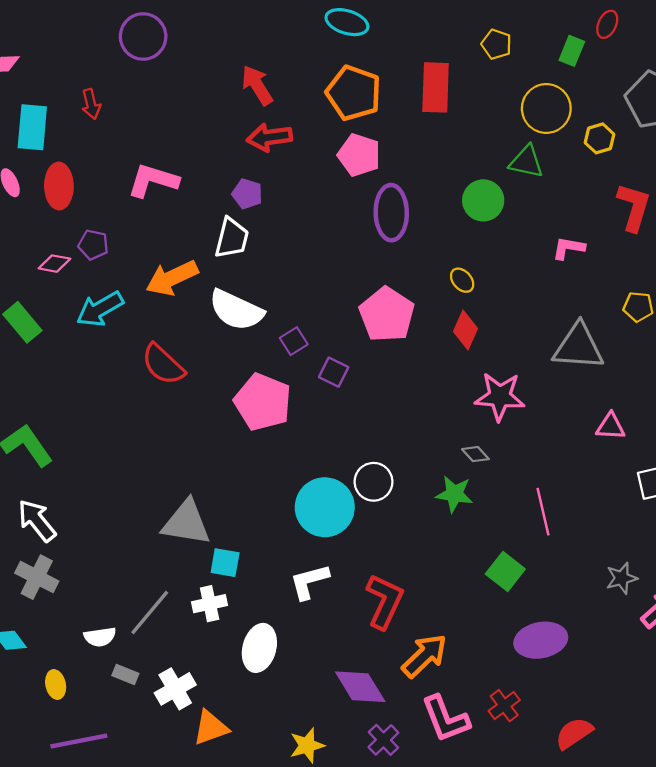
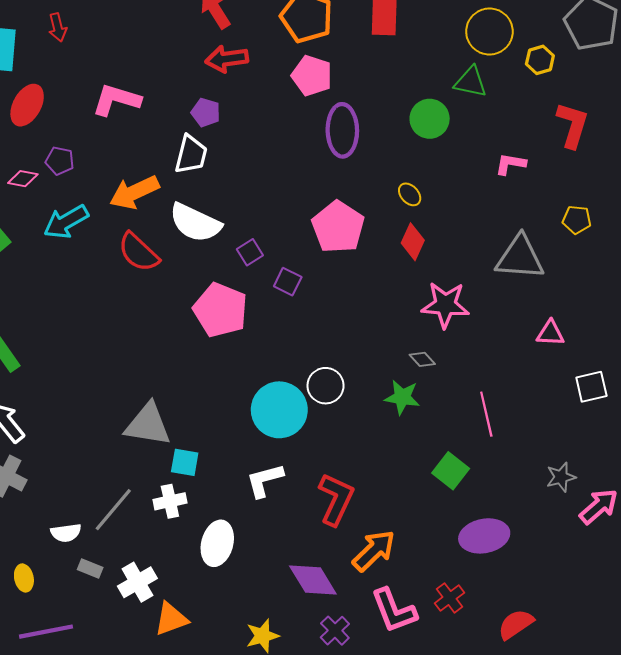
red ellipse: (59, 186) -> (27, 105), turned 30
red semicircle: (163, 364) -> (138, 252), moved

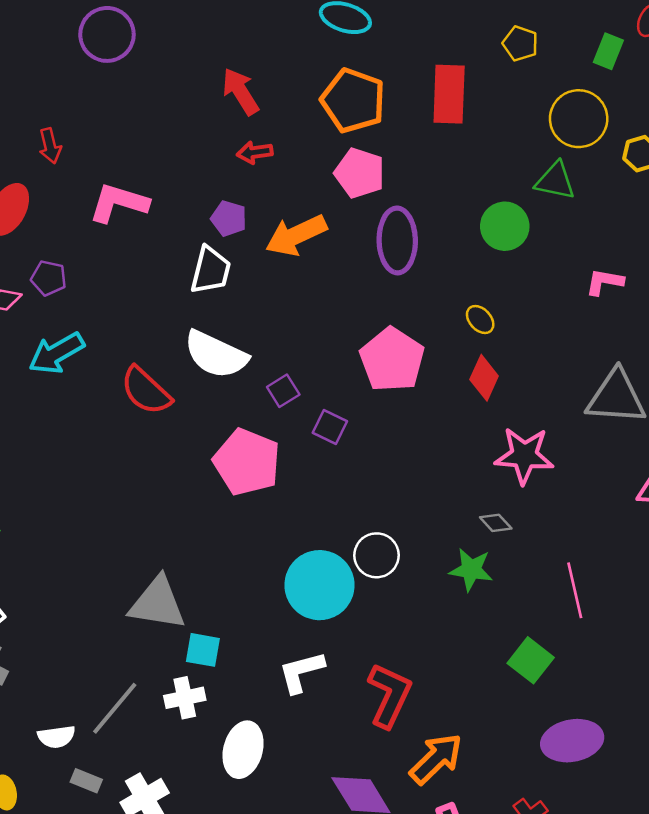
red arrow: (58, 27) -> (50, 146), moved
red arrow: (227, 59) -> (255, 152), size x0.7
orange arrow: (134, 192) -> (296, 235), moved

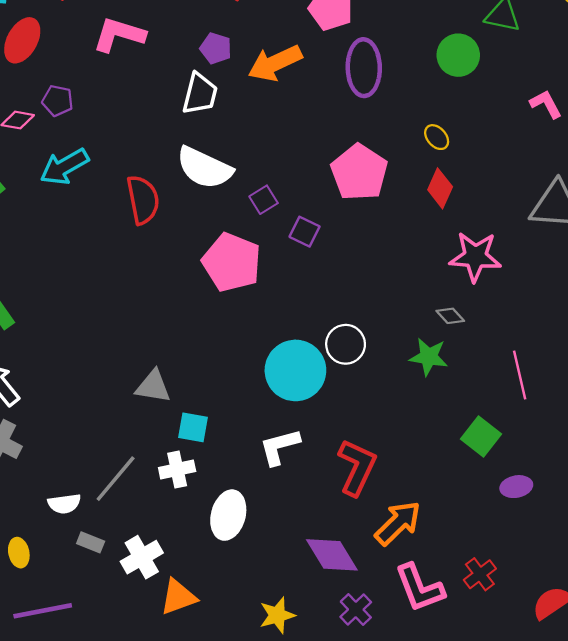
pink L-shape: (605, 282) -> (546, 104), turned 52
red semicircle: (146, 391) -> (143, 200), turned -144
gray triangle: (158, 603) -> (153, 386), size x0.7
purple ellipse: (572, 741) -> (516, 487), moved, size x0.6

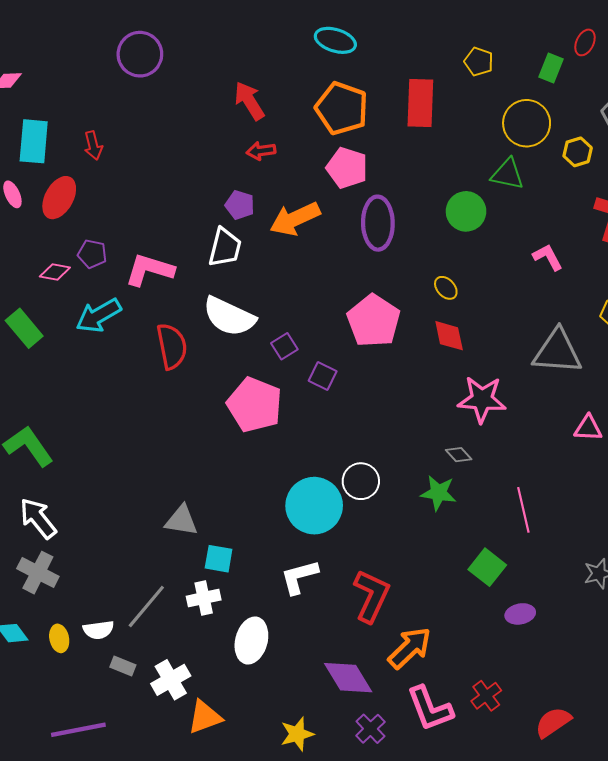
pink L-shape: (119, 35) -> (149, 270), moved
red diamond: (440, 188) -> (449, 336), turned -36
yellow ellipse: (19, 553) -> (59, 638), moved

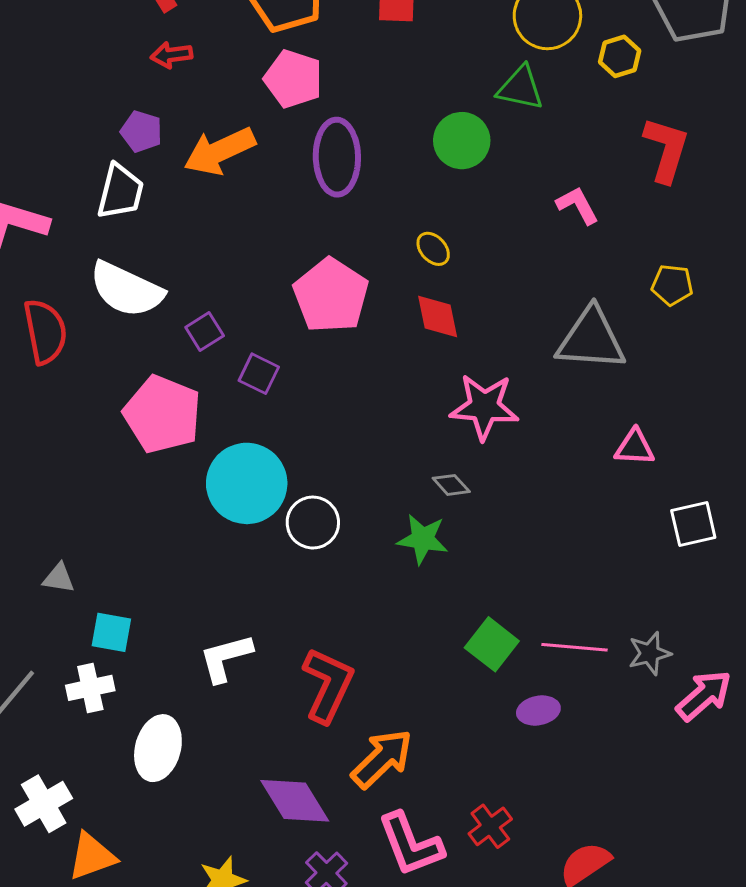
cyan circle: (314, 506) -> (247, 483), moved
pink line: (523, 510) -> (575, 647), moved, turned -72
gray triangle: (181, 520) -> (59, 578), size x0.7

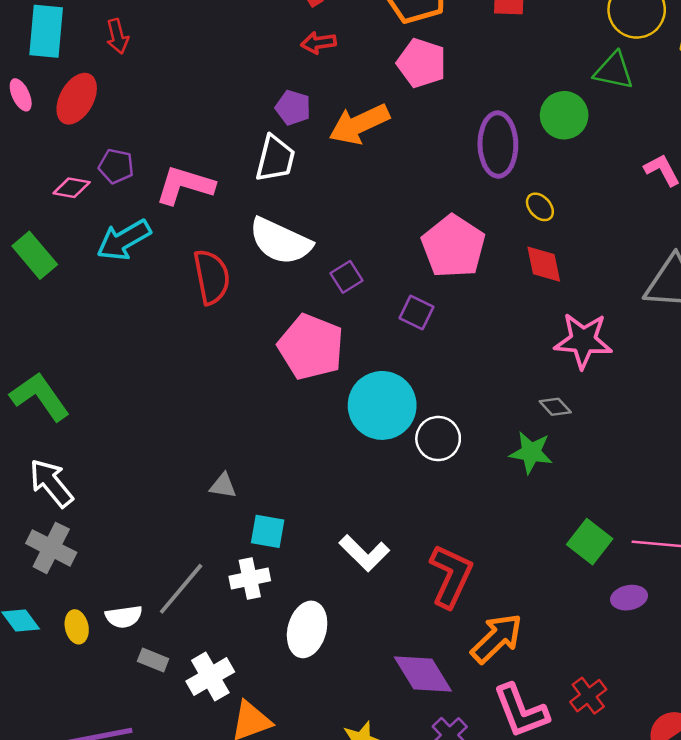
purple ellipse: (337, 157) -> (498, 145), moved
purple square: (259, 374) -> (416, 313), moved
white L-shape: (226, 658) -> (364, 553), turned -120

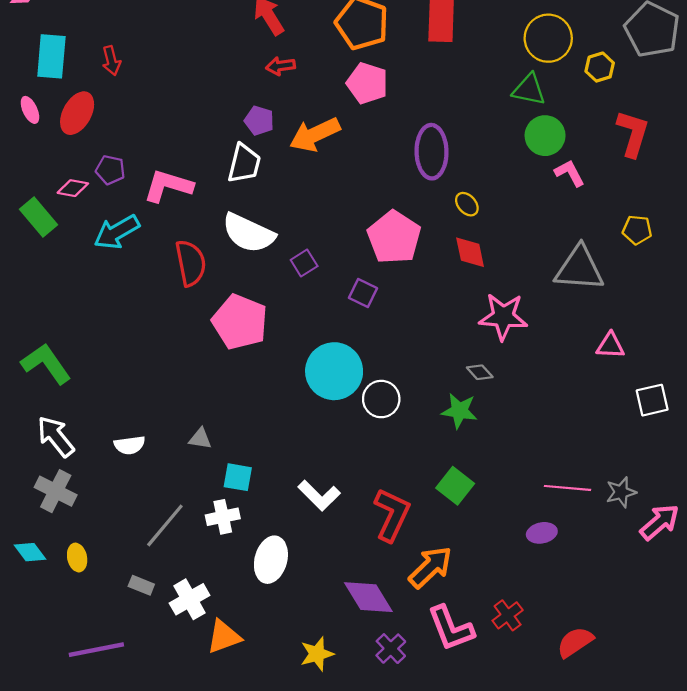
green circle: (564, 115) -> (545, 136), moved
green rectangle: (35, 255) -> (39, 217), moved
pink pentagon: (311, 347) -> (240, 322), moved
green square: (590, 542) -> (455, 486), moved
white semicircle: (124, 617) -> (130, 445), moved

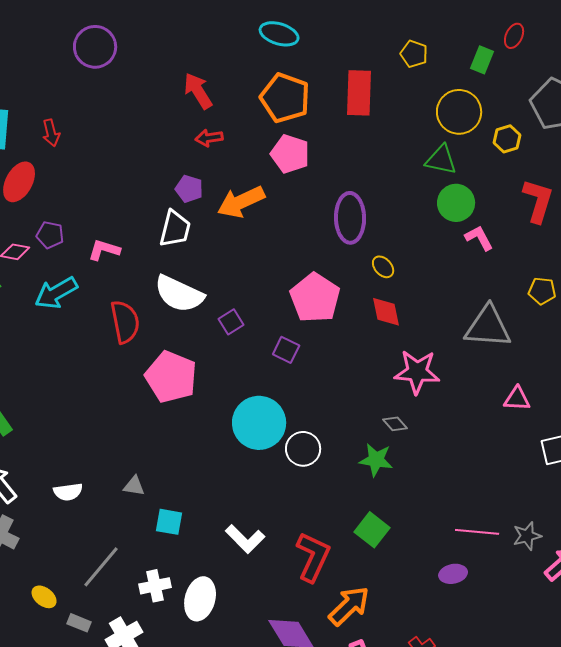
pink L-shape: (168, 186) -> (104, 250), size x0.7
white cross: (223, 517) -> (155, 586), moved
yellow ellipse: (77, 558) -> (44, 597), moved, turned -40

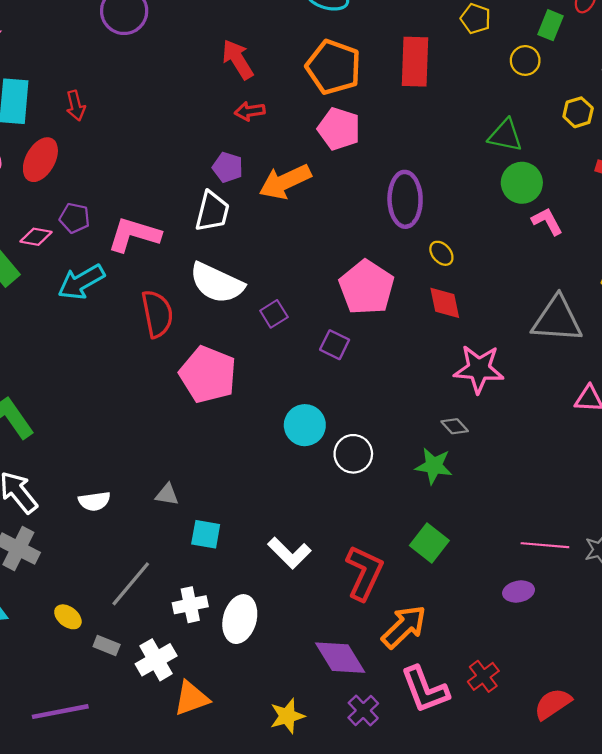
yellow circle: (459, 112) -> (525, 60), moved, size x0.6
pink L-shape: (104, 250) -> (134, 235), size x1.5
cyan circle: (259, 423) -> (305, 425), size x0.7

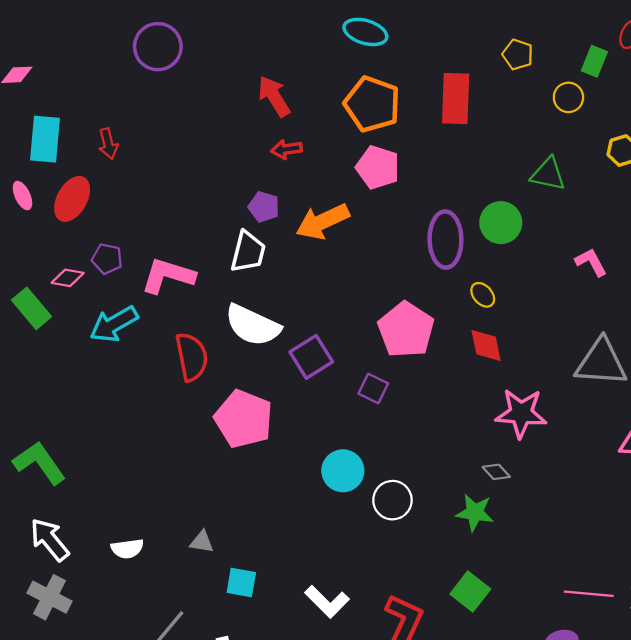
green circle: (522, 183) -> (501, 223), moved
purple square: (274, 314) -> (311, 357), size x1.5

